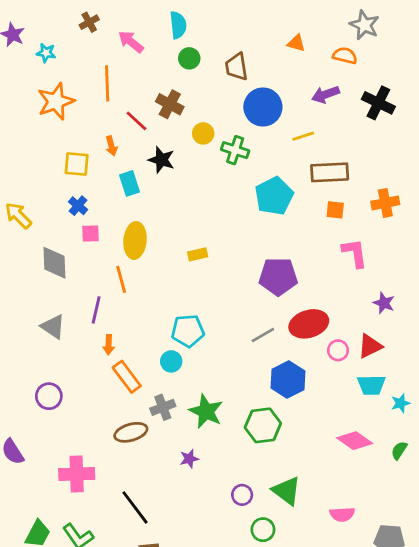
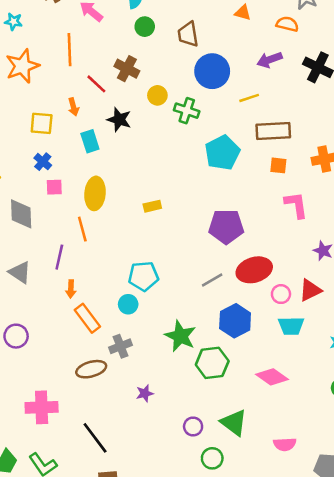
cyan trapezoid: (371, 385) -> (291, 326), moved
green star: (206, 411) -> (180, 336), moved
pink diamond: (355, 441) -> (272, 377), moved

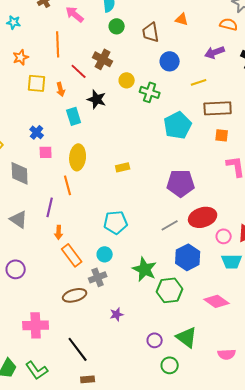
orange triangle: (243, 13) -> (182, 19), moved
orange star: (22, 66) -> (21, 57), size x0.6
blue circle: (212, 71) -> (170, 61), size x0.7
yellow square: (42, 123) -> (37, 83), moved
cyan circle: (128, 304) -> (105, 254), moved

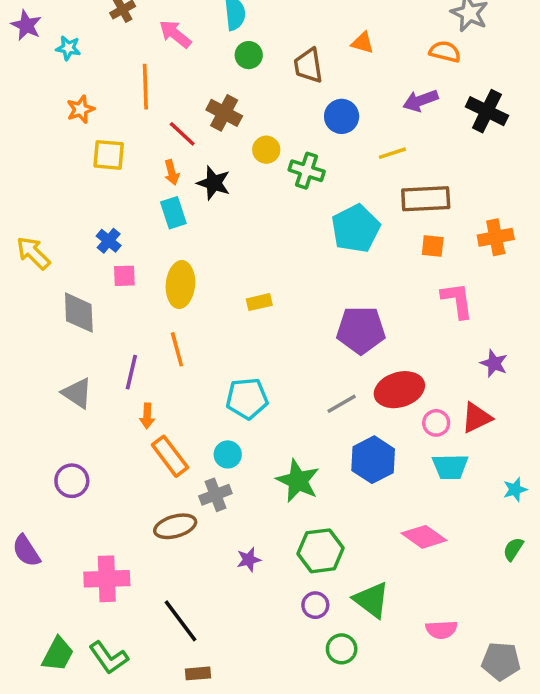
orange arrow: (61, 89) -> (172, 172), moved
orange line: (68, 185) -> (177, 349), moved
green hexagon: (170, 290) -> (321, 551), moved

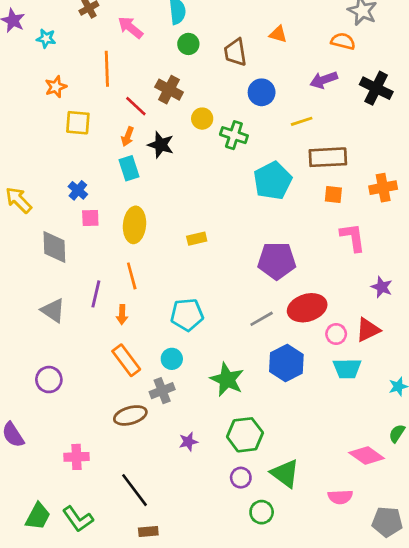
orange arrow: (172, 172) -> (128, 136), turned 36
orange arrow: (147, 416) -> (122, 315), moved
pink diamond: (424, 537) -> (367, 456), moved
pink cross: (107, 579) -> (76, 457), size x0.7

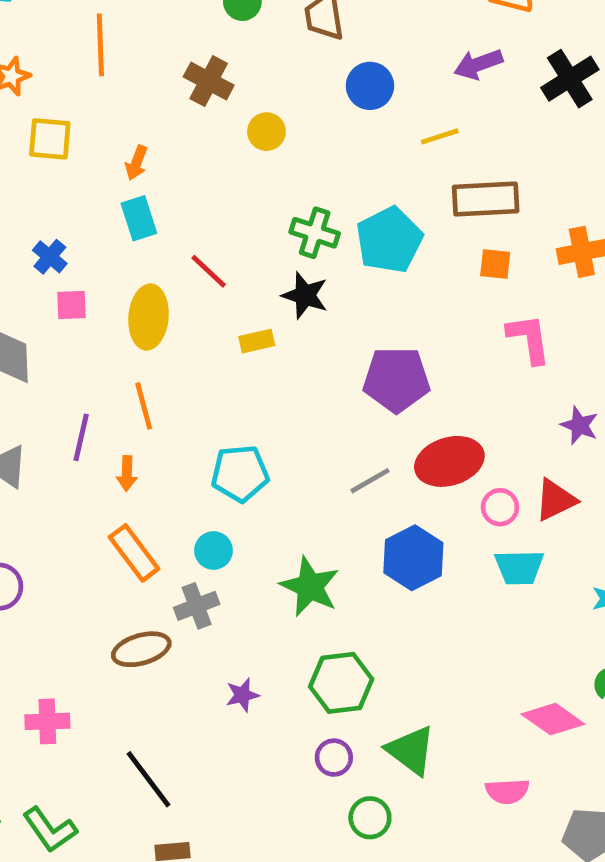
black cross: (376, 88) -> (570, 79), turned 32
red line: (136, 106) -> (209, 271), moved
green cross: (234, 135) -> (315, 233), moved
black star: (161, 145) -> (305, 295), moved

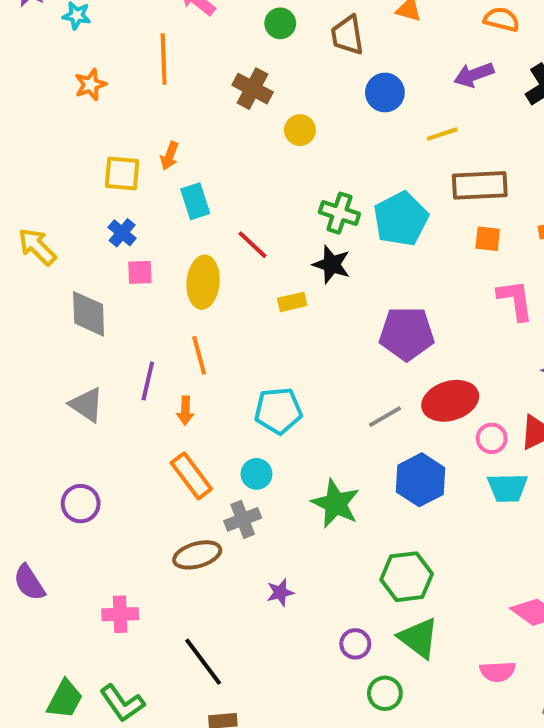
yellow square: (50, 139) -> (122, 174), moved
orange arrow: (136, 163) -> (170, 156), moved
green hexagon: (341, 683) -> (407, 577), moved

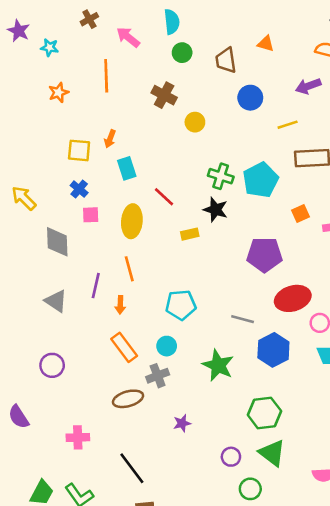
orange square: (488, 239) -> (300, 213), moved, turned -30
gray line: (385, 417) -> (243, 319), moved, turned 45

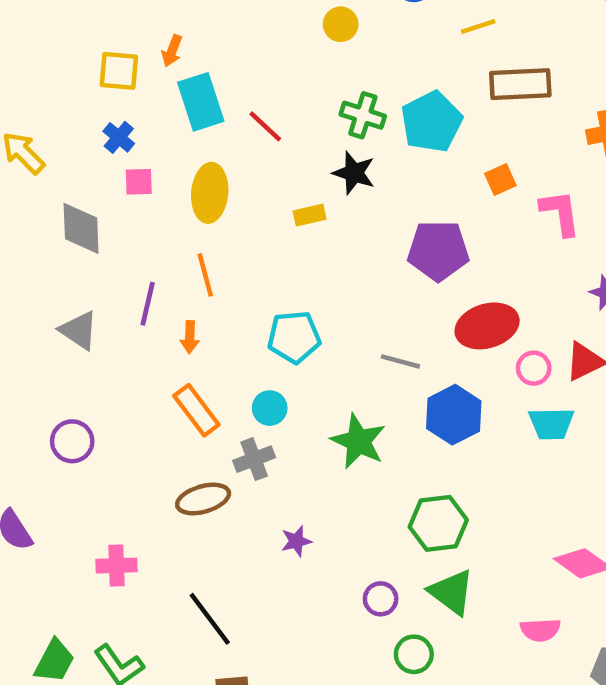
yellow circle: (195, 122) -> (341, 24), moved
cyan rectangle: (127, 168) -> (201, 102), size x1.4
red line: (164, 197) -> (265, 126), moved

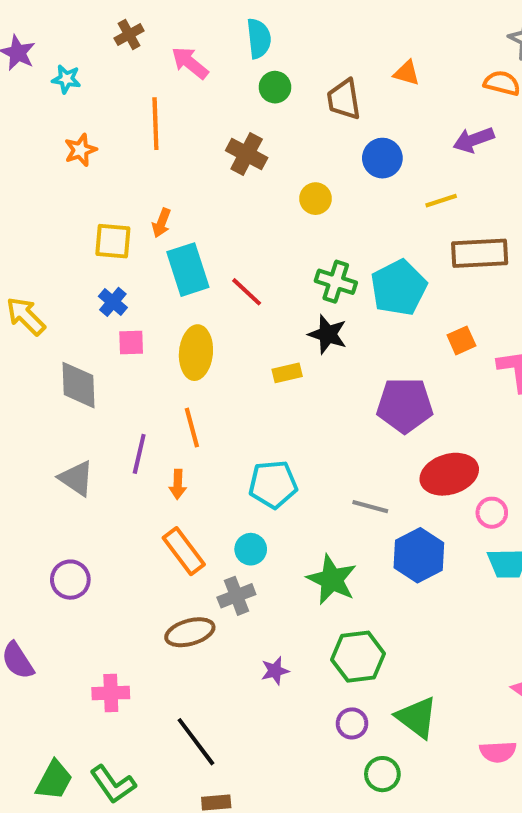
green hexagon: (438, 523) -> (358, 657), moved

